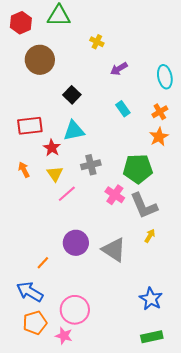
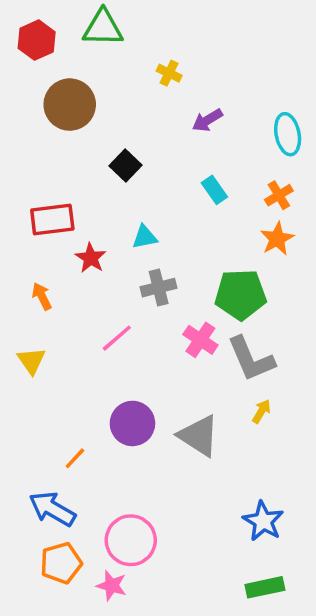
cyan triangle: (74, 131) -> (145, 237), moved, size x0.7
yellow triangle: (55, 174) -> (31, 361), moved

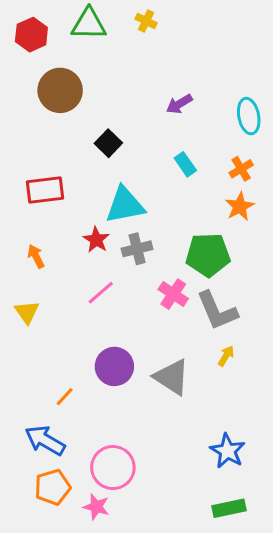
yellow cross: (169, 73) -> (146, 21), moved
cyan triangle: (145, 237) -> (125, 205), size x1.8
red star: (91, 258) -> (96, 240), moved

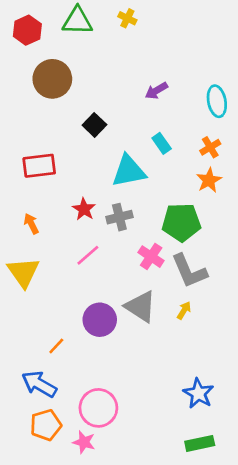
cyan triangle: (125, 205) -> (129, 171), moved
yellow triangle: (27, 312) -> (23, 272), size x1.5
yellow arrow: (226, 356) -> (184, 310), moved
gray triangle: (172, 377) -> (141, 307), moved

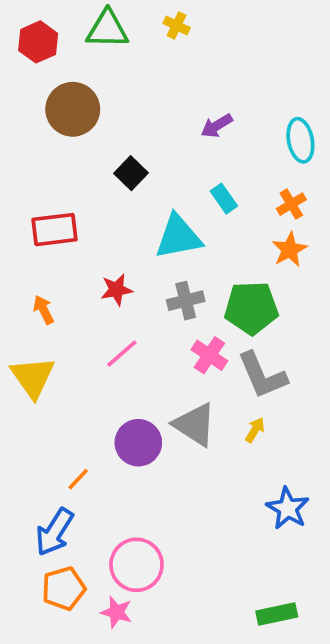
red star: (84, 209) -> (116, 290), turned 30
gray cross: (119, 217) -> (186, 301), moved
blue arrow: (39, 384) -> (55, 532), turned -88
blue star: (198, 393) -> (288, 508), moved

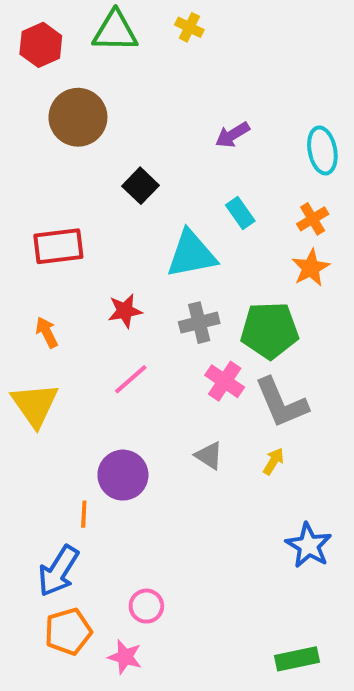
gray triangle: (195, 425) -> (209, 456), size x0.6
purple circle: (138, 443) -> (123, 475), moved
orange line: (78, 479) -> (84, 514), turned -40
pink circle: (136, 565) -> (146, 606), size x0.6

